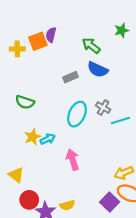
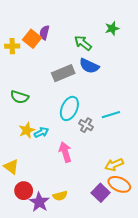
orange square: (38, 41) -> (32, 39), turned -30
gray rectangle: (70, 77) -> (63, 73), size x1.5
gray cross: (103, 108) -> (86, 125), moved

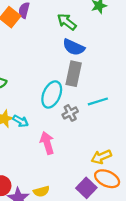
gray rectangle: (63, 73) -> (74, 74), moved, turned -55
gray cross: (86, 125) -> (70, 113), turned 32
cyan arrow: (41, 132) -> (21, 121), turned 56

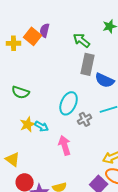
blue semicircle: (74, 47) -> (105, 80), moved
gray rectangle: (74, 74) -> (88, 64), moved

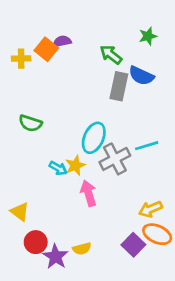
purple semicircle: (45, 30) -> (62, 41), turned 64
blue semicircle: (105, 80) -> (141, 76), moved
gray cross: (85, 119) -> (115, 159), size x1.6
yellow star: (28, 124) -> (75, 166), moved

